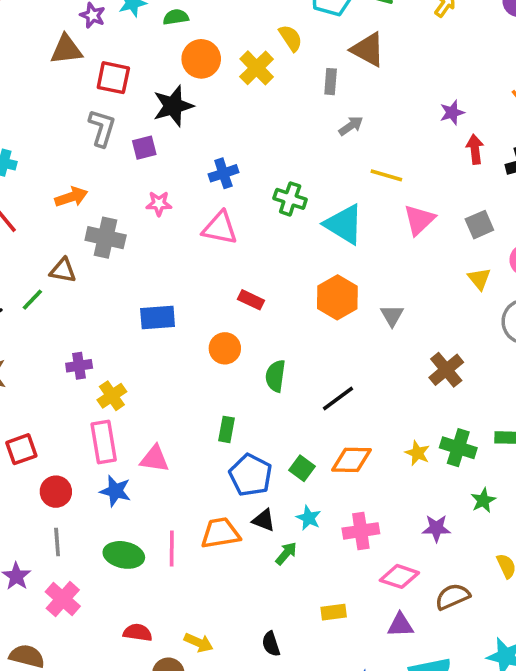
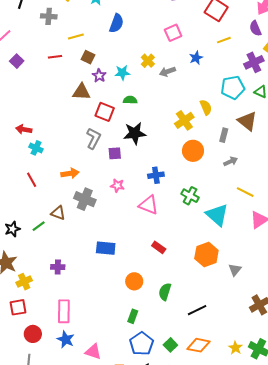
green semicircle: (176, 17) -> (130, 100), moved
orange circle: (201, 59) -> (193, 151), moved
orange circle: (225, 348) -> (134, 281), moved
yellow cross: (112, 396) -> (24, 282), moved
pink triangle: (154, 459) -> (93, 352), moved

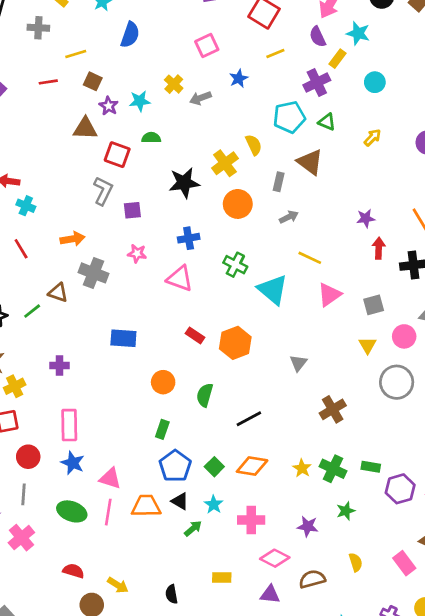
black star: (135, 133) -> (184, 183), moved
orange hexagon: (206, 254) -> (235, 343), moved

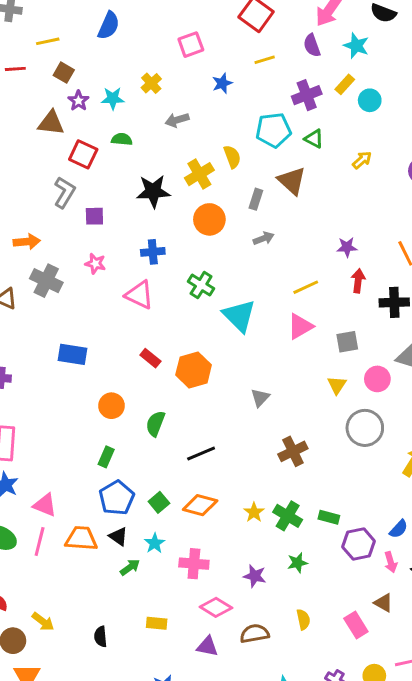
yellow rectangle: (337, 59) -> (345, 84), moved
gray arrow: (200, 98) -> (177, 120), moved
yellow line: (310, 258) -> (306, 287), moved, turned -55

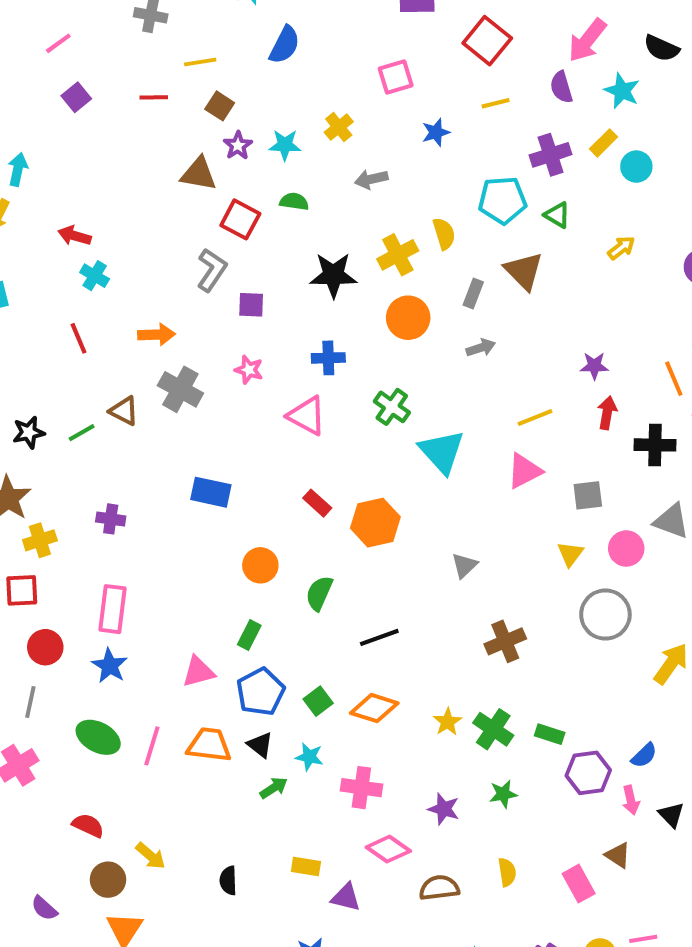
pink triangle: (45, 505) -> (198, 672), moved, turned -40
cyan star: (155, 543) -> (309, 757), turned -30
purple triangle: (207, 646) -> (346, 897), moved

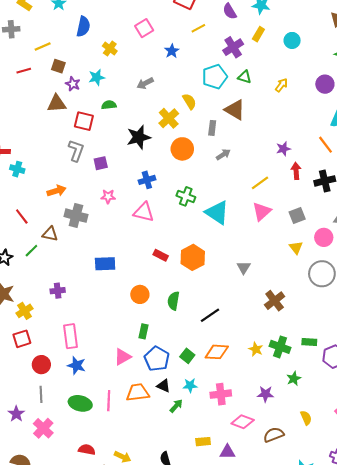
yellow cross: (339, 127) -> (110, 48), moved
cyan circle: (636, 167) -> (292, 40), moved
red line: (78, 338) -> (22, 216), moved

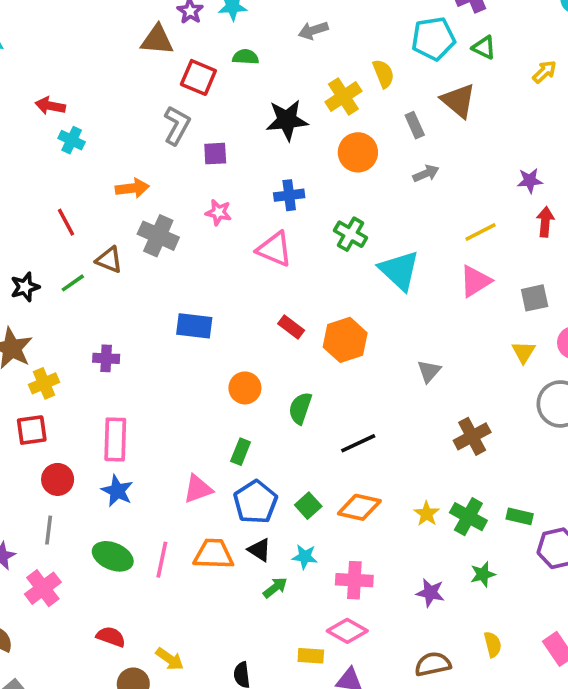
gray rectangle: (212, 128) -> (415, 125), turned -40
pink diamond: (243, 422) -> (347, 631), moved

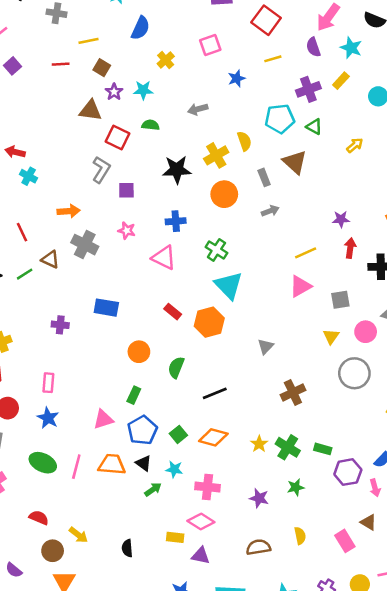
cyan triangle: (399, 270) -> (229, 285), moved
purple cross: (106, 358) -> (60, 325), moved
pink rectangle: (115, 439) -> (48, 383), size x0.7

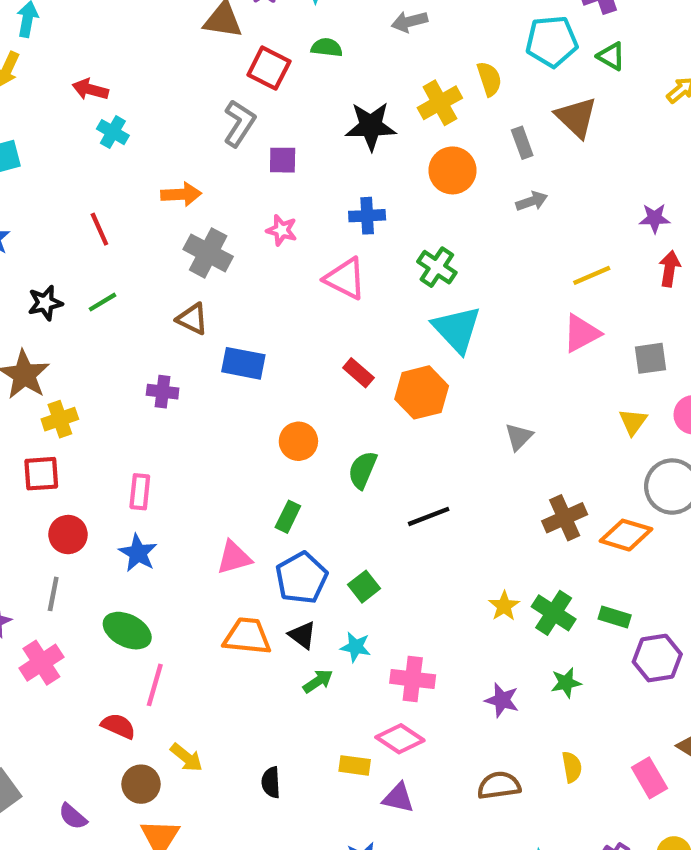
brown triangle: (50, 259) -> (192, 319), moved
orange diamond: (213, 437) -> (626, 535), moved
pink line: (76, 467) -> (155, 685), moved

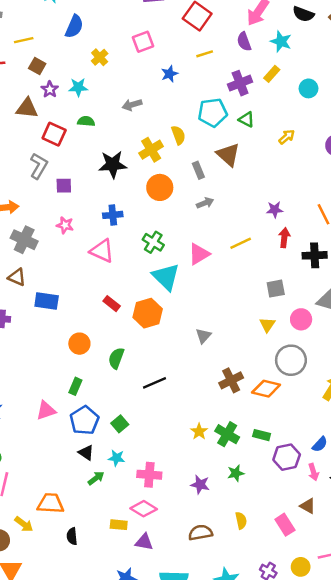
pink triangle: (581, 333) -> (199, 254), moved
orange trapezoid: (247, 636) -> (51, 503), moved

